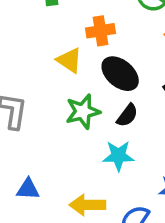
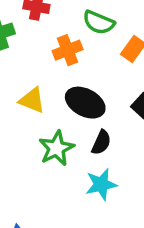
orange cross: (101, 31) -> (68, 50), moved

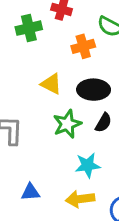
black ellipse: (85, 103) -> (94, 90), turned -32
cyan star: (101, 184) -> (88, 165), moved

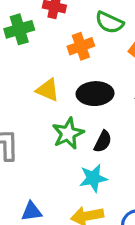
black semicircle: (103, 123) -> (103, 142), moved

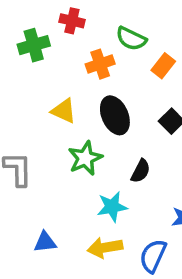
black ellipse: (95, 94) -> (115, 115), turned 68
black semicircle: (103, 142) -> (141, 171), moved

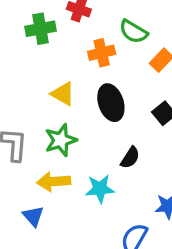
green star: (85, 158) -> (61, 140), moved
blue triangle: (45, 242) -> (33, 216), turned 50
yellow arrow: (105, 248) -> (54, 182), moved

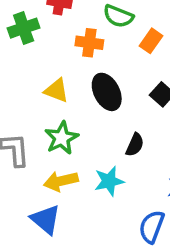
orange cross: (102, 53) -> (89, 43), turned 30
blue triangle: (33, 216) -> (46, 219), size x1.4

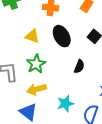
cyan star: (109, 181) -> (65, 103), moved

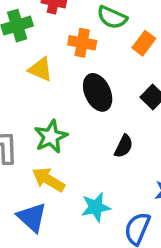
yellow triangle: (32, 36) -> (40, 69), moved
yellow arrow: (37, 89) -> (48, 180), turned 42

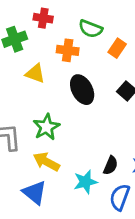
black semicircle: (124, 146) -> (111, 165), moved

